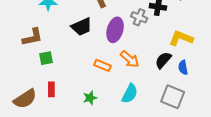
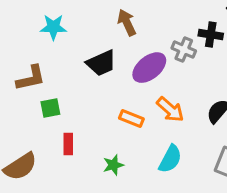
purple ellipse: (115, 30) -> (149, 68), turned 35
red rectangle: (51, 89) -> (68, 144), moved

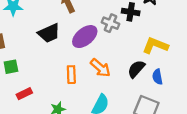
orange rectangle: (131, 119) -> (71, 75), turned 66
red rectangle: (68, 144) -> (24, 94), turned 64

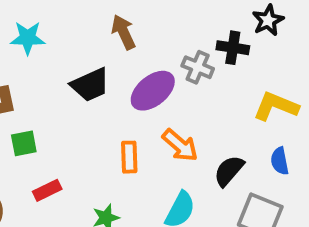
black semicircle: (136, 69) -> (229, 171), moved

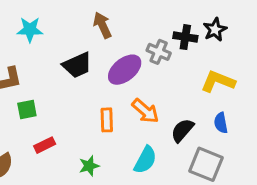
black star: (268, 20) -> (215, 30), moved

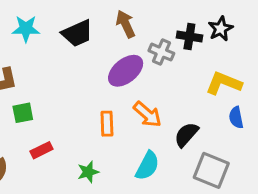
brown arrow: (102, 25) -> (126, 24), moved
black trapezoid: (77, 65) -> (77, 33), moved
blue semicircle: (221, 123) -> (236, 117), moved

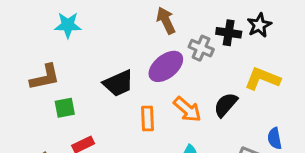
black trapezoid: (77, 33) -> (118, 83), moved
blue semicircle: (236, 117) -> (275, 138), moved
black semicircle: (186, 135) -> (226, 105), moved

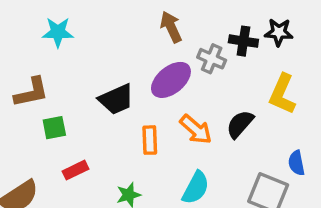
black star: (259, 25) -> (279, 32), turned 30
yellow L-shape: (262, 79) -> (282, 94), turned -88

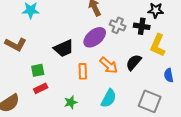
black cross: (243, 41) -> (142, 26), moved
brown L-shape: (31, 92) -> (16, 44), turned 40
green square: (54, 128) -> (38, 70), moved
blue semicircle: (296, 163) -> (169, 75), moved

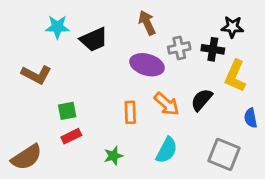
gray cross: (118, 25) -> (179, 48), turned -35
purple ellipse: (95, 37) -> (147, 65), turned 55
black trapezoid: (64, 48) -> (94, 40), moved

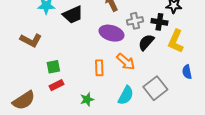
black semicircle: (202, 100) -> (146, 42), moved
gray square: (224, 154) -> (155, 88), moved, turned 30

